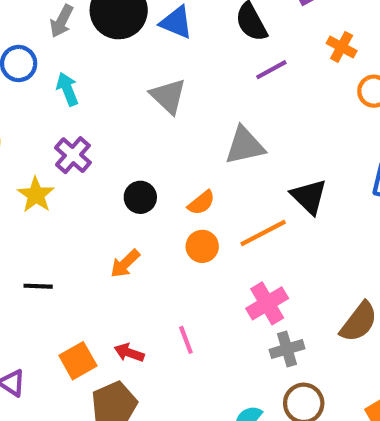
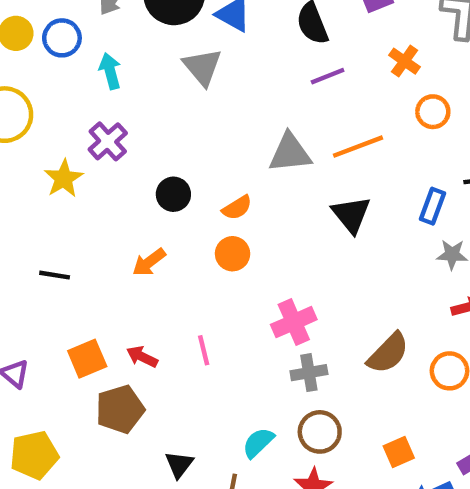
gray triangle: (168, 96) -> (202, 67), moved
orange line: (263, 233) -> (358, 147), moved

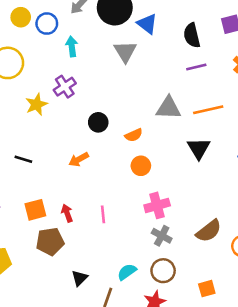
orange circle: (233, 254) -> (141, 166), moved
red arrow: (142, 357) -> (67, 213), turned 36
gray cross: (309, 373) -> (162, 236), turned 30

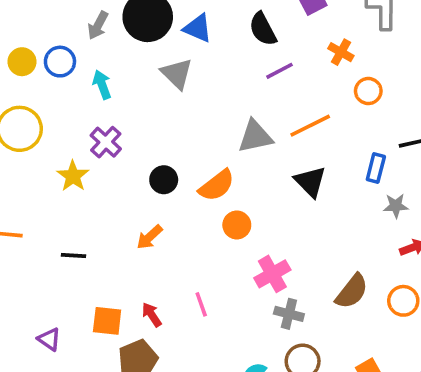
orange semicircle: (134, 135) -> (217, 185), size x1.5
orange square: (35, 210) -> (107, 321), turned 35

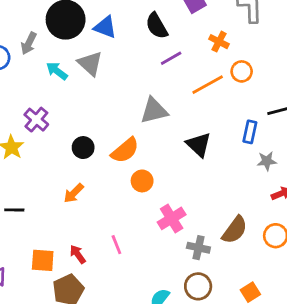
gray arrow: (98, 25) -> (29, 43), moved
cyan arrow: (102, 85) -> (57, 71), moved, turned -30
orange line: (310, 126) -> (208, 85), moved
gray cross: (289, 314) -> (198, 248), moved

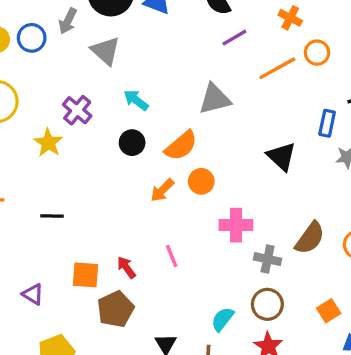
gray triangle: (90, 64) -> (106, 51), moved
cyan arrow: (57, 71) -> (136, 100), moved
black triangle: (199, 145) -> (282, 157), moved
orange arrow: (74, 193) -> (162, 190), moved
pink cross: (172, 218) -> (236, 225), turned 32

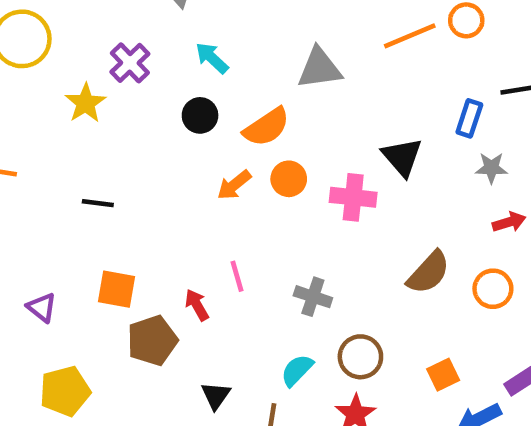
black line: (52, 216) -> (98, 203), moved
pink cross: (236, 225) -> (353, 197), moved
gray cross: (268, 259) -> (313, 297), moved
red arrow: (126, 267) -> (197, 305), moved

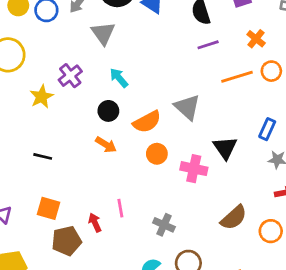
gray triangle: (319, 68) -> (187, 107), moved, turned 44
orange arrow: (234, 185) -> (106, 145), moved, turned -115

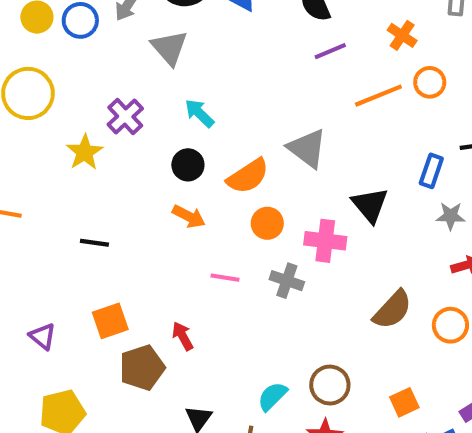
orange square: (48, 208) -> (110, 321), turned -30
pink line: (120, 208) -> (225, 278), moved, turned -66
gray cross: (164, 225) -> (287, 281), moved

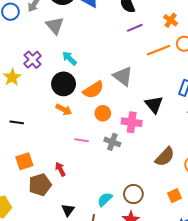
black circle: (188, 165) -> (64, 84), size x1.5
orange square: (404, 402) -> (174, 196), moved

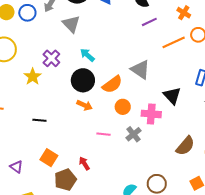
gray cross: (112, 142) -> (134, 134), turned 35
orange square: (24, 161) -> (49, 158), turned -36

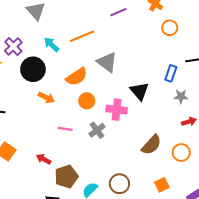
orange line: (174, 42) -> (82, 36), moved
black circle: (83, 80) -> (33, 69), moved
red arrow: (84, 163) -> (44, 159), turned -32
brown pentagon: (65, 180) -> (66, 177), moved

